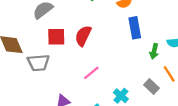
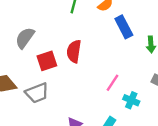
pink line: (91, 73) -> (112, 83), moved

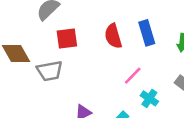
blue rectangle: (124, 27) -> (147, 33), moved
red semicircle: (74, 51) -> (113, 36), moved, turned -35

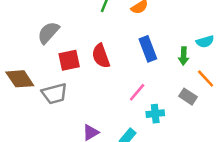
red semicircle: (113, 36) -> (101, 56), moved
cyan cross: (149, 98) -> (155, 114), turned -36

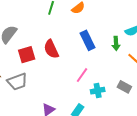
gray rectangle: (188, 97) -> (124, 87), moved

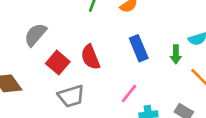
red square: (27, 55) -> (58, 63), turned -36
gray trapezoid: (17, 82) -> (71, 96), moved

